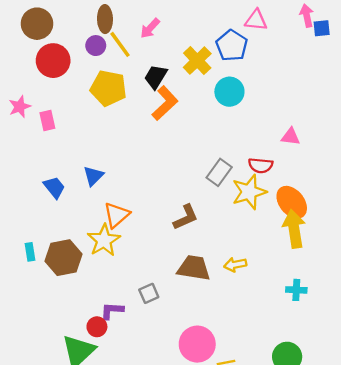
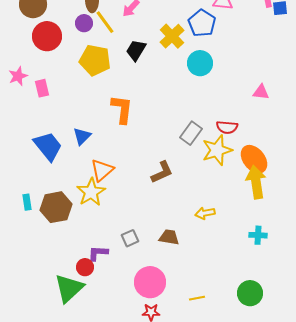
orange L-shape: (165, 103) -> (122, 109), moved, turned -40
pink triangle: (291, 137) -> (261, 92), moved
blue trapezoid: (54, 187) -> (48, 146), size x1.5
brown trapezoid: (194, 268) -> (169, 237), moved, size x0.7
pink circle: (197, 344) -> (150, 282), moved

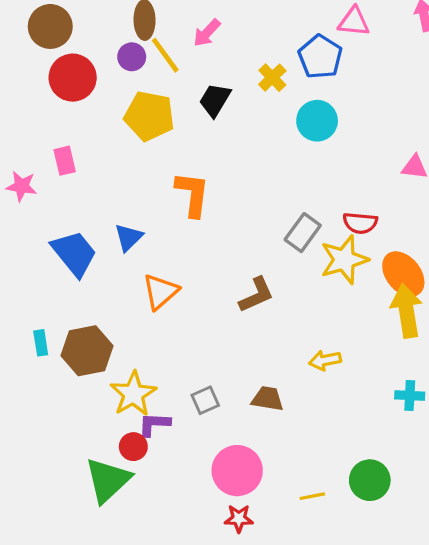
yellow cross: (172, 36) -> (272, 78), size x0.7
pink star: (18, 76) -> (21, 186), moved, turned 30
yellow star: (91, 192) -> (133, 394), moved
green circle: (250, 293) -> (370, 480), moved

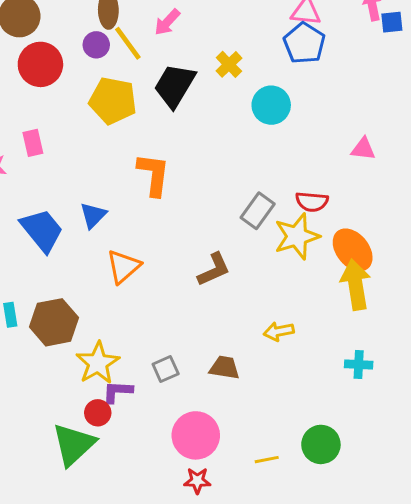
blue pentagon: (320, 57) -> (304, 43), moved
black trapezoid: (215, 100) -> (175, 86), size x1.4

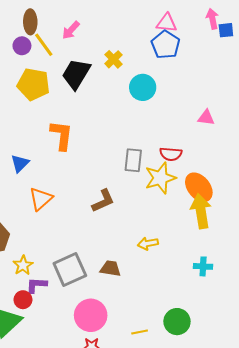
gray rectangle: (258, 211) -> (133, 160), turned -30
yellow star: (98, 363) -> (23, 265), size x0.7
gray square: (166, 369) -> (70, 270), size x1.8

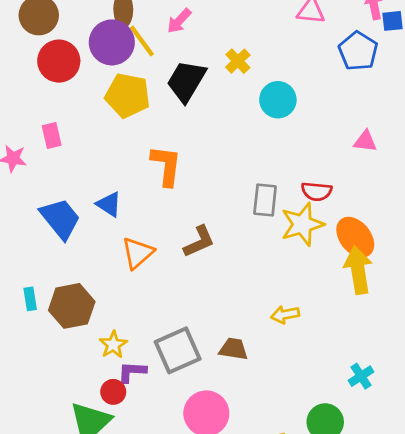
blue pentagon: (166, 45) -> (358, 51), moved
purple circle: (22, 46) -> (112, 42), size x1.8
blue triangle: (20, 163) -> (109, 204), turned -42
brown L-shape: (103, 201) -> (199, 242), moved
cyan cross: (203, 266) -> (361, 376), moved, turned -36

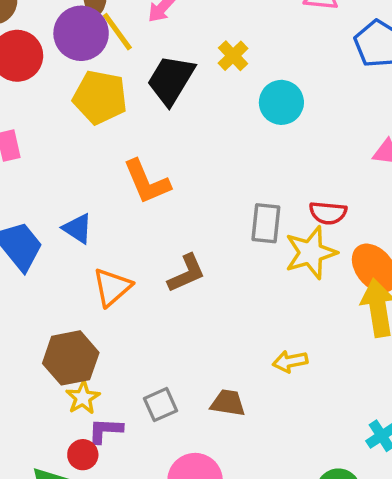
orange L-shape: (166, 166) -> (147, 182), turned 150
brown hexagon: (72, 306) -> (71, 358), moved
gray square: (178, 350) -> (161, 405), size x0.6

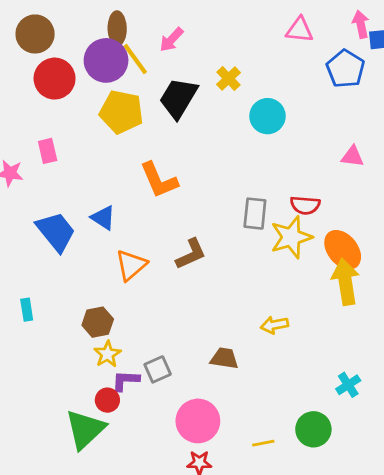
brown hexagon: (71, 358) -> (98, 322), size x0.7
gray square: (161, 405) -> (158, 369), moved

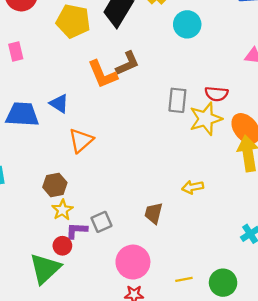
blue trapezoid: (56, 232) -> (22, 114), turned -48
brown L-shape: (191, 254) -> (128, 63), moved
brown trapezoid: (224, 358) -> (154, 213), turned -85
green circle: (313, 429) -> (223, 283), moved

